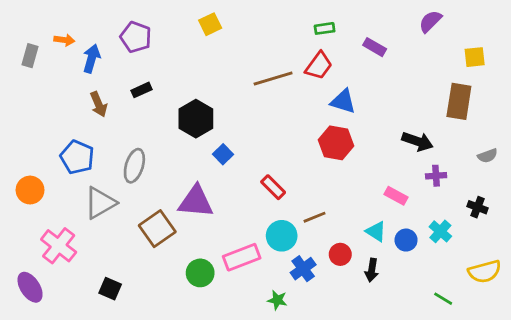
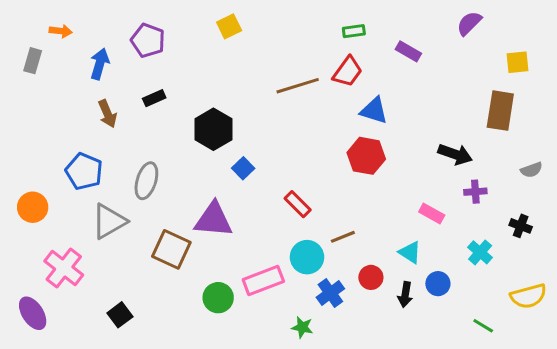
orange arrow: (64, 40) -> (61, 31), moved
brown square: (157, 229) -> (171, 249), turned -30
blue circle: (406, 240) -> (438, 284), moved
black square: (110, 289) -> (120, 315), turned 30

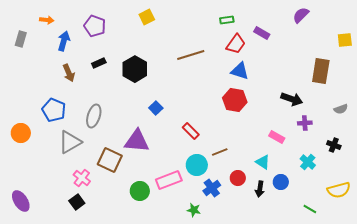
orange arrow: (61, 31) -> (47, 20), moved
yellow square: (517, 62) -> (345, 40), moved
red trapezoid: (348, 72) -> (236, 44), moved
black hexagon: (213, 129) -> (135, 69), moved
pink cross: (64, 268) -> (82, 178), moved, size x0.7

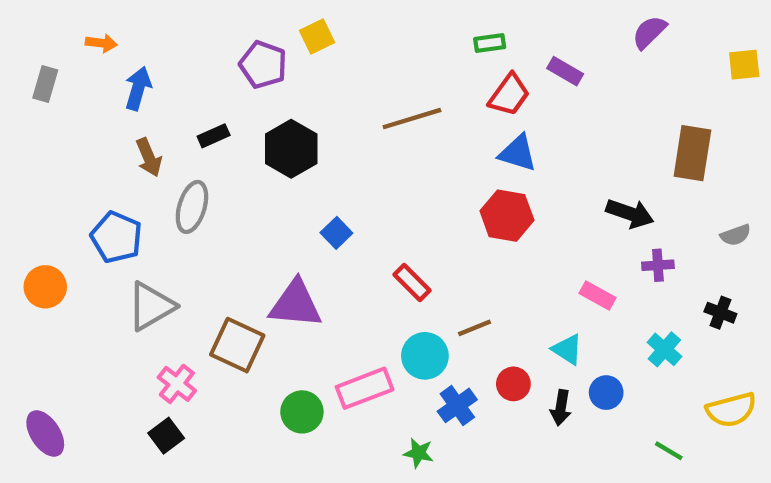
purple pentagon: (95, 26) -> (263, 65), moved
yellow square: (345, 40) -> (744, 65), moved
gray ellipse: (94, 116) -> (192, 207), moved

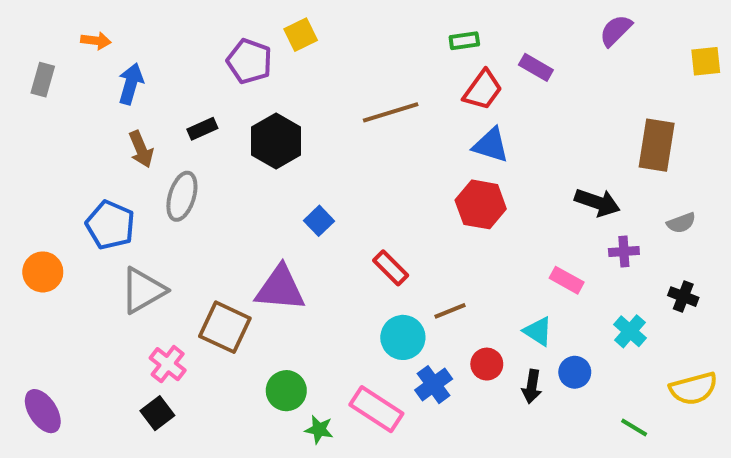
gray semicircle: (736, 235) -> (681, 223), moved
pink rectangle: (365, 388) -> (376, 409), moved, turned 54
green star: (418, 453) -> (319, 430), moved

